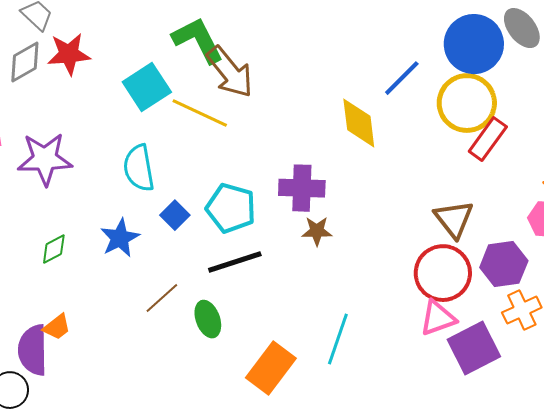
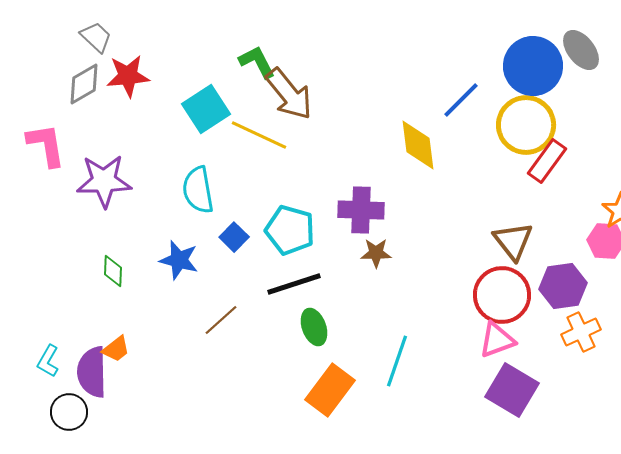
green L-shape: (198, 40) -> (257, 62), size x0.7
blue star: (120, 238) -> (179, 260), turned -30
green diamond: (54, 249) -> (113, 271), turned -60
green ellipse: (208, 319) -> (314, 327), moved
purple square: (474, 348) -> (512, 390), moved, turned -32

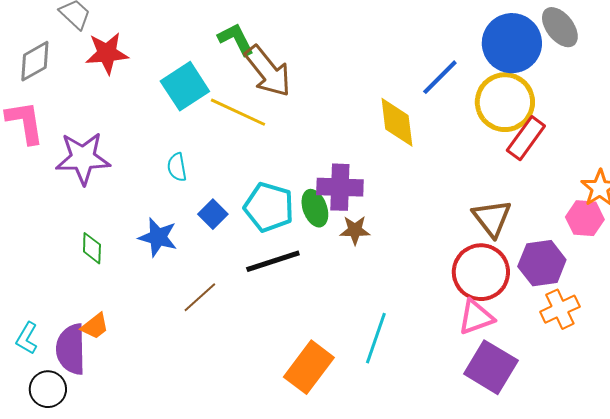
gray diamond: (84, 84) -> (35, 61), moved
cyan semicircle: (198, 190) -> (177, 167), size x0.6
green ellipse: (314, 327) -> (315, 208), moved

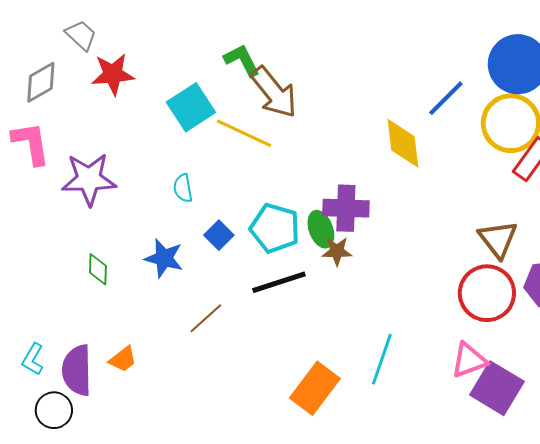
brown star: (355, 230) -> (337, 251), moved
pink triangle: (476, 317) -> (469, 360), moved
orange trapezoid: (95, 326) -> (123, 359), moved

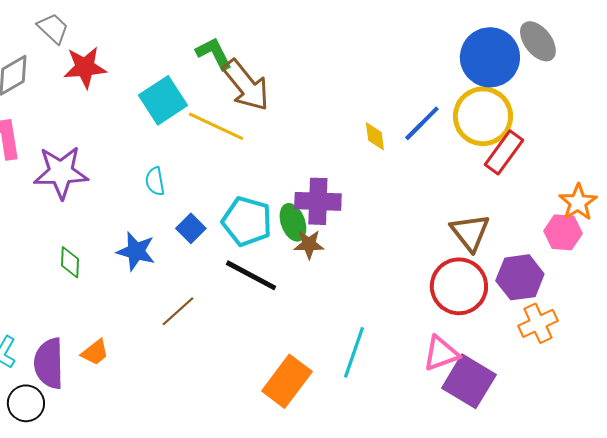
blue line: (446, 98) -> (422, 123), moved
yellow diamond: (403, 143) -> (375, 136), size x0.6
black line: (279, 282) -> (251, 275), turned 46

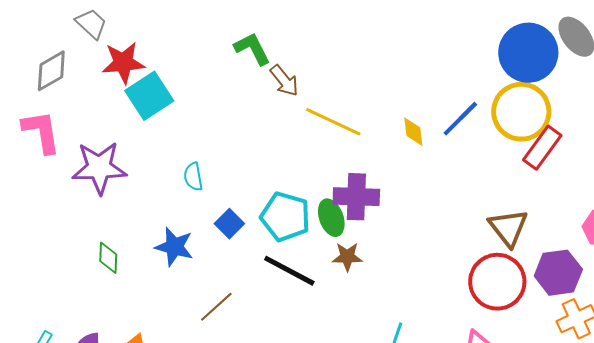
brown arrow: (246, 85) -> (284, 81), size x0.6
cyan square: (163, 100) -> (149, 96), moved
yellow line: (216, 126) -> (333, 122), moved
brown star: (309, 244) -> (347, 257), moved

